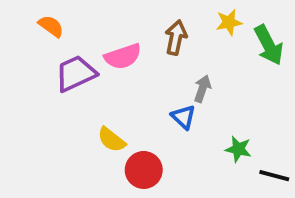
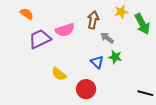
gray arrow: (202, 89) -> (107, 38), moved, turned -72
green star: (238, 149) -> (115, 57), moved
red circle: (144, 170) -> (86, 89), moved

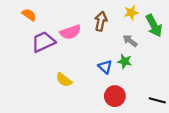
gray arrow: (107, 38) -> (130, 41), moved
red circle: (86, 89) -> (115, 96), moved

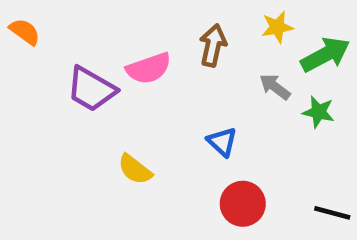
orange semicircle: (29, 15) -> (25, 32), moved
green arrow: (154, 26) -> (325, 55), turned -90
purple trapezoid: (43, 42) -> (91, 89), turned -125
green star: (125, 61) -> (318, 112), moved

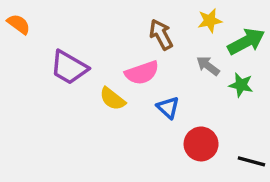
brown arrow: (213, 45) -> (161, 35), turned -40
pink semicircle: (149, 68) -> (142, 73), moved
yellow semicircle: (135, 169) -> (112, 99), moved
red circle: (243, 204) -> (201, 144), moved

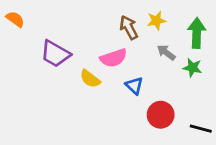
yellow star: (210, 21) -> (156, 21), moved
green arrow: (246, 41) -> (197, 33), turned -60

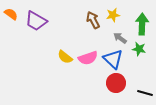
purple trapezoid: (55, 54) -> (36, 21), moved
pink semicircle: (114, 58) -> (88, 58), moved
blue triangle: (134, 86) -> (113, 59), moved, size x1.5

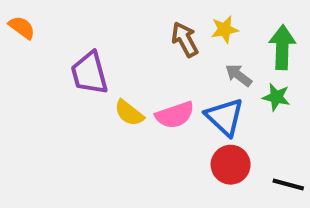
purple trapezoid: (36, 21) -> (89, 73), moved, turned 45

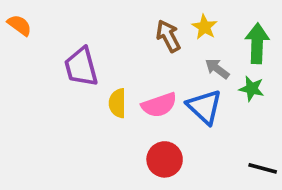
yellow star: (225, 29) -> (205, 27), turned -30
yellow semicircle: (129, 113) -> (117, 103), turned 52
red circle: (231, 165) -> (165, 159), moved

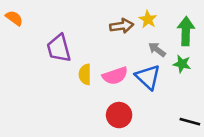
brown arrow: (168, 36) -> (122, 26), turned 110

